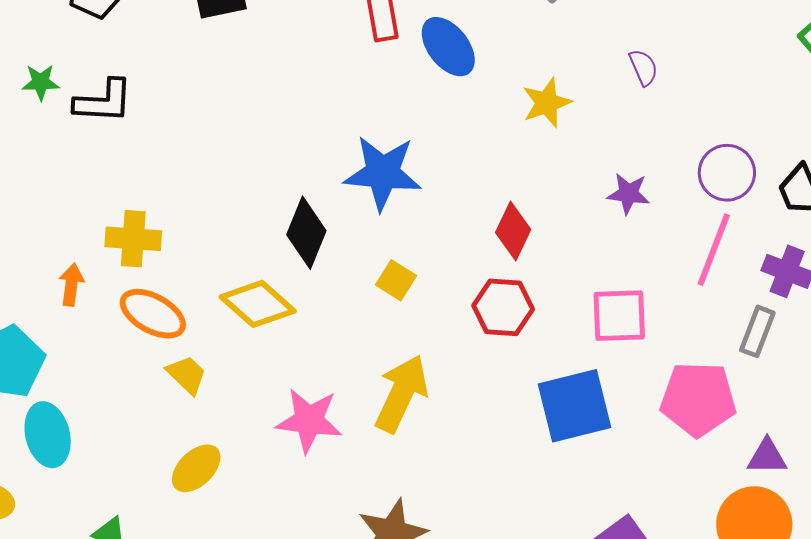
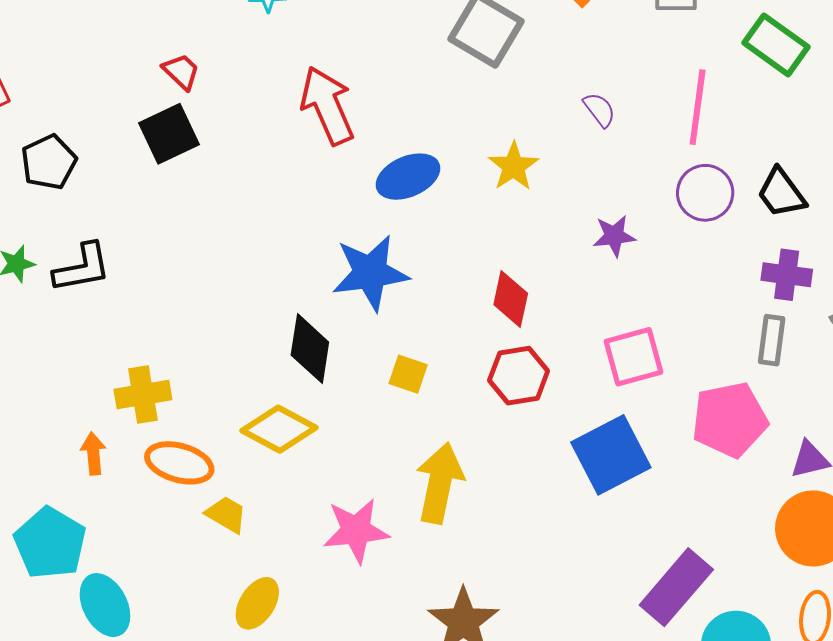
blue ellipse: (448, 47) -> (408, 177), moved, turned -62
pink line: (714, 250) -> (698, 107), moved

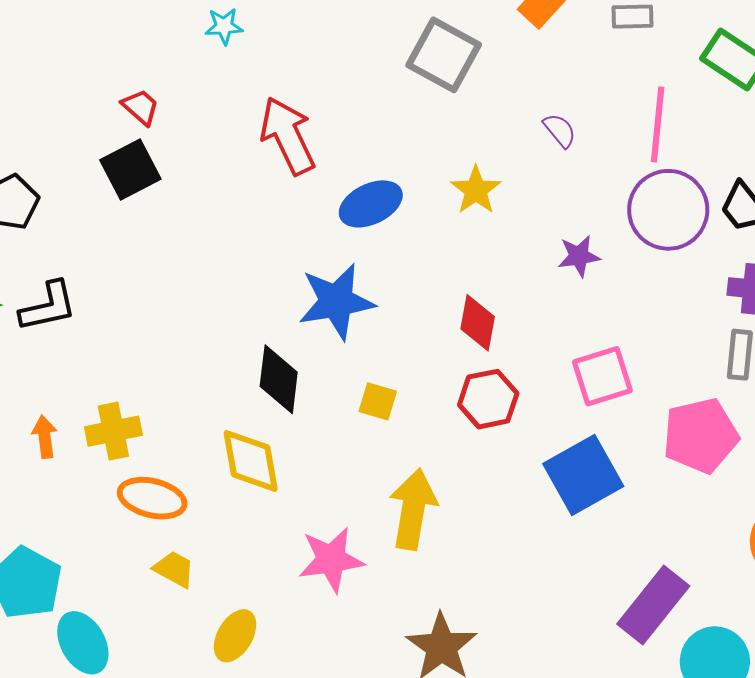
purple circle: (705, 193) -> (668, 210), size x1.4
yellow diamond: (279, 429) -> (251, 461), turned 54
orange arrow: (93, 453) -> (45, 437), moved
yellow trapezoid: (226, 514) -> (174, 569), moved

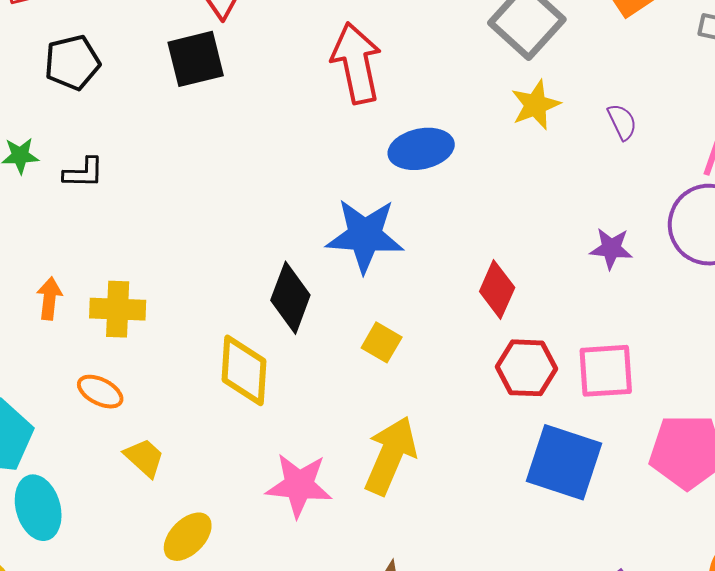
yellow star: (476, 190) -> (536, 105), moved
black L-shape: (48, 307) -> (83, 173), size x0.7
red hexagon: (488, 399) -> (526, 368), moved
blue square: (583, 475) -> (564, 462), turned 34
orange ellipse: (152, 498) -> (100, 392), moved, size x0.7

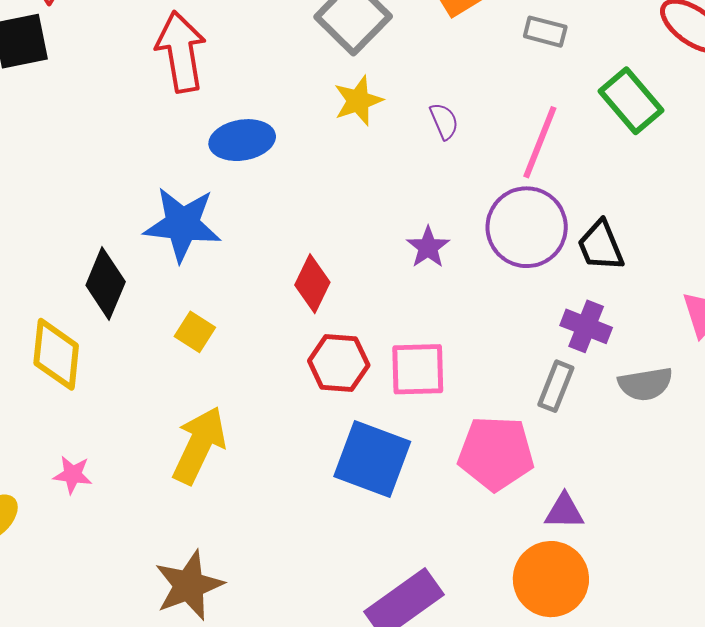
purple star: (611, 248) -> (428, 247), turned 30
pink star: (299, 485) -> (73, 475), moved, size x0.6

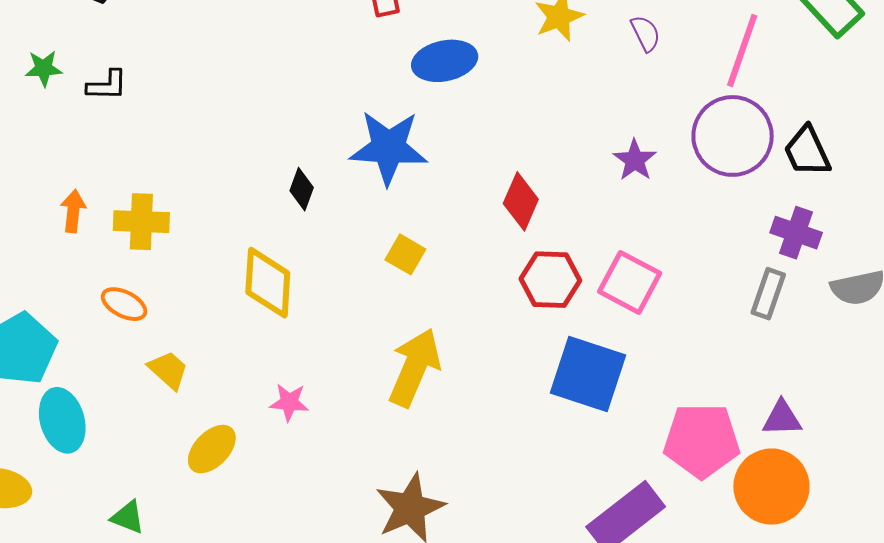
black diamond: (106, 283) -> (302, 189), moved, size x0.6
pink square: (418, 369) -> (630, 282), turned 32
pink pentagon: (496, 453) -> (702, 441), moved

